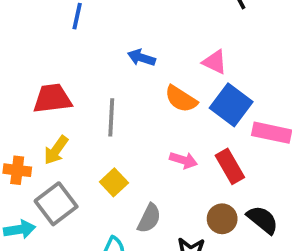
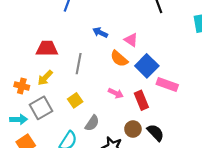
pink triangle: (215, 62) -> (131, 40), moved

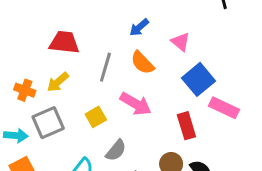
blue arrow: (100, 32) -> (139, 27), turned -72
orange semicircle: (119, 59) -> (142, 63), moved
pink arrow: (116, 93) -> (136, 104), moved, size x1.5

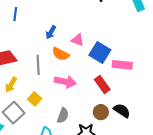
pink triangle: (181, 42) -> (77, 40), moved
yellow square: (96, 117) -> (35, 99), moved

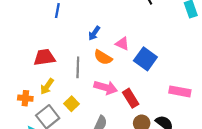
pink rectangle: (122, 65) -> (180, 91), moved
red rectangle: (102, 84) -> (131, 98), moved

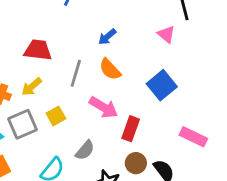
pink triangle: (122, 44) -> (166, 34), moved
red rectangle: (131, 98) -> (131, 129), turned 36

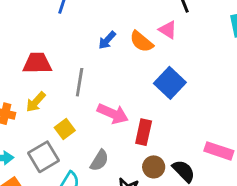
orange semicircle: (110, 69) -> (141, 42), moved
gray square: (22, 124) -> (44, 157), moved
pink rectangle: (193, 137) -> (219, 151), moved

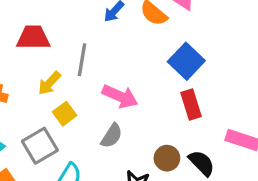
yellow arrow: (36, 102) -> (49, 83), moved
red rectangle: (144, 132) -> (191, 105), moved, turned -30
gray semicircle: (99, 160) -> (112, 136), moved

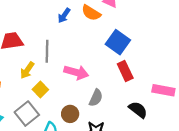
gray semicircle: (112, 136) -> (96, 98), moved
brown circle: (167, 158) -> (70, 114), moved

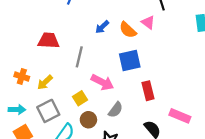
blue square: (118, 42) -> (130, 60), moved, turned 30
yellow arrow: (27, 70) -> (45, 82), moved
yellow square: (40, 89) -> (80, 98), moved

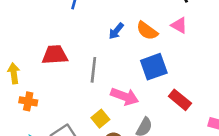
pink triangle: (148, 22) -> (179, 25), moved
yellow arrow: (45, 82) -> (14, 73), moved, turned 133
red rectangle: (148, 91) -> (180, 100), turned -30

